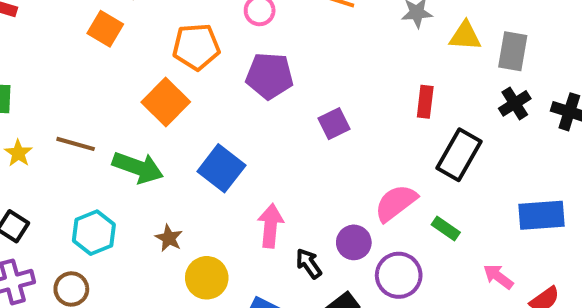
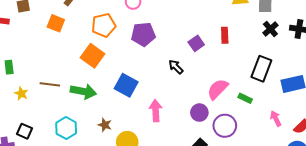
purple square: (334, 124) -> (196, 43), moved
black rectangle: (459, 155) -> (261, 69), moved
black arrow: (309, 263) -> (176, 67), moved
pink arrow: (498, 276) -> (276, 119), turned 35

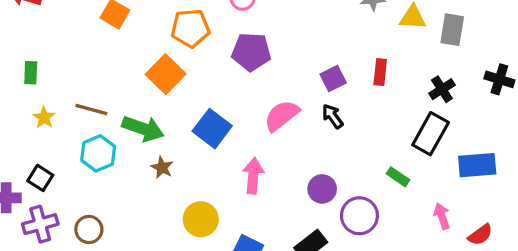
black cross: (270, 29) -> (442, 89), moved
black arrow: (176, 67) -> (333, 116), moved
pink semicircle: (218, 89) -> (282, 116), moved
brown star: (105, 125) -> (162, 168), moved
cyan hexagon: (66, 128) -> (98, 153), moved

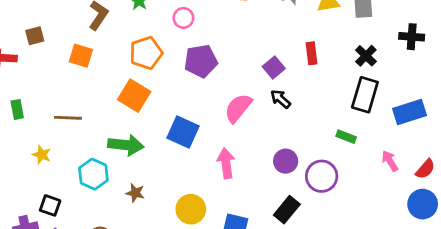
green rectangle: (31, 73) -> (17, 109), moved
brown line: (91, 110) -> (68, 118), moved
brown star: (162, 168) -> (135, 193), moved

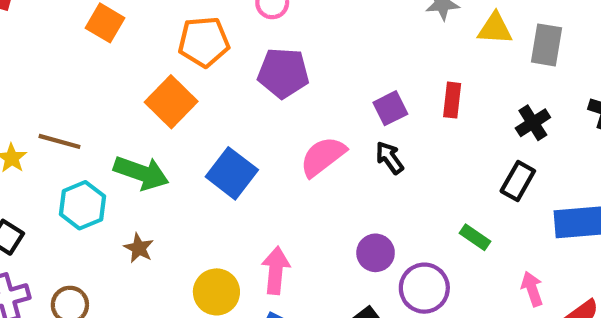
black rectangle: (365, 95) -> (518, 181), size x0.7
brown line: (68, 118) -> (60, 141), moved
pink arrow: (226, 163) -> (276, 270), moved

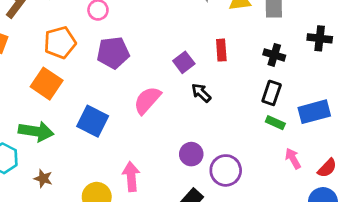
black cross: (533, 123) -> (274, 55), turned -30
black arrow: (390, 158) -> (201, 93), moved
green rectangle: (475, 237) -> (275, 123), moved

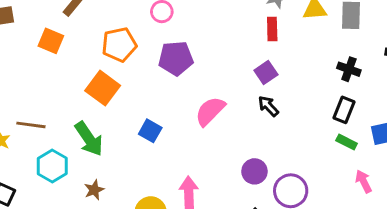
red rectangle: (221, 50) -> (272, 29), moved
purple square: (184, 62) -> (266, 73), moved
blue square: (93, 121) -> (150, 131), size x0.7
green arrow: (36, 131) -> (89, 139), turned 44
brown star: (43, 178) -> (94, 190), turned 30

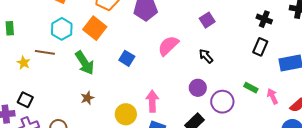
black arrow: (268, 106) -> (206, 56), moved
green rectangle: (347, 142) -> (251, 88), moved
cyan hexagon: (52, 166) -> (62, 29), moved

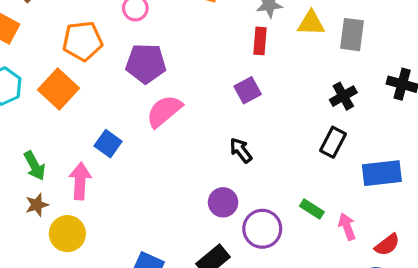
black cross: (264, 19) -> (343, 96), turned 35
pink semicircle: (168, 46) -> (164, 111), moved
green arrow: (85, 63) -> (35, 166), moved, size x0.7
pink arrow: (152, 101) -> (80, 181), moved
yellow circle: (126, 114) -> (67, 234), moved

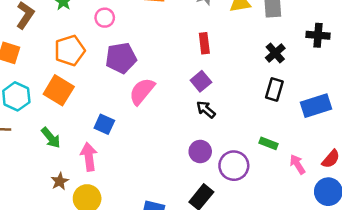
red rectangle: (260, 41) -> (204, 43), moved
purple square: (248, 90) -> (201, 81), moved
green arrow: (35, 166) -> (51, 138), moved
pink arrow: (347, 227) -> (297, 164), moved

